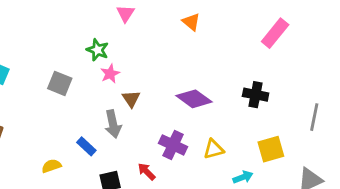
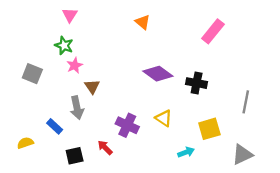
pink triangle: (125, 14) -> (70, 15), moved
purple diamond: (194, 99) -> (158, 74), moved
yellow triangle: (214, 149) -> (164, 118), moved, turned 48

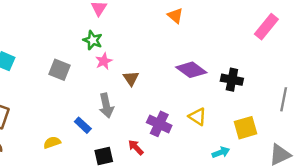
pink rectangle: (213, 31) -> (266, 27), moved
brown triangle: (92, 87) -> (131, 78), moved

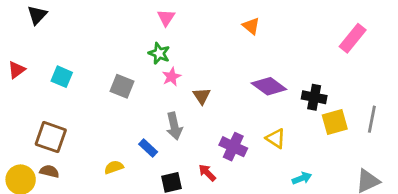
yellow square: (245, 128) -> (335, 122), moved

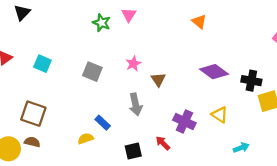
green star: (159, 53) -> (102, 23), moved
blue rectangle: (148, 148) -> (103, 123), moved

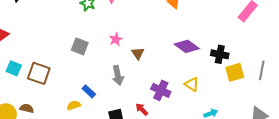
cyan square: (42, 64) -> (14, 68), moved
brown square: (33, 114) -> (39, 73), moved

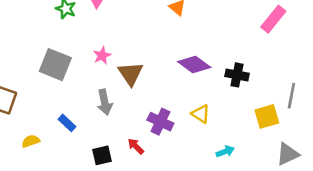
gray square: (80, 46) -> (55, 65), size x1.4
brown triangle: (138, 53) -> (131, 74), size x1.5
yellow square: (235, 72) -> (267, 116), moved
yellow semicircle: (74, 105) -> (31, 141), moved

